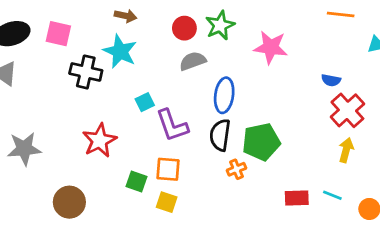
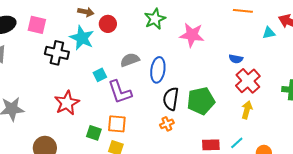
red circle: (184, 28) -> (108, 24), moved
gray semicircle: (193, 61) -> (130, 60), moved
black semicircle: (220, 135) -> (171, 99), moved
green pentagon: (261, 142) -> (201, 101), moved
cyan line: (332, 195) -> (237, 143), turned -64

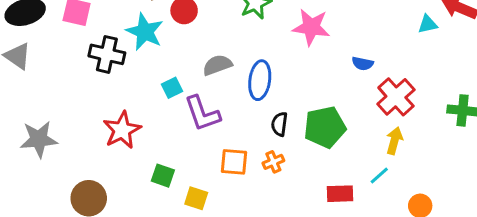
blue semicircle: (236, 59) -> (363, 64), moved
black semicircle: (171, 99) -> (279, 124), size x0.7
orange square: (117, 124) -> (234, 162), moved
cyan line: (237, 143) -> (379, 176), moved

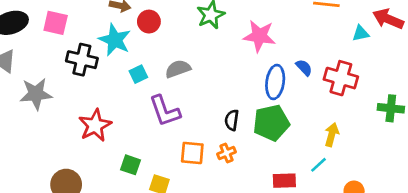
blue semicircle: (363, 64) -> (304, 68), turned -144
blue ellipse: (260, 80) -> (275, 82), moved
cyan square: (172, 88) -> (138, 74), moved
red cross: (396, 97) -> (341, 78), moved, turned -32
gray star: (39, 139) -> (36, 94), moved

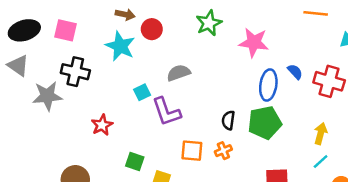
black cross: (82, 60) -> (75, 72), moved
cyan square: (138, 74) -> (142, 92), moved
red star: (95, 125) -> (102, 125), size x0.7
cyan line: (319, 165) -> (321, 161), moved

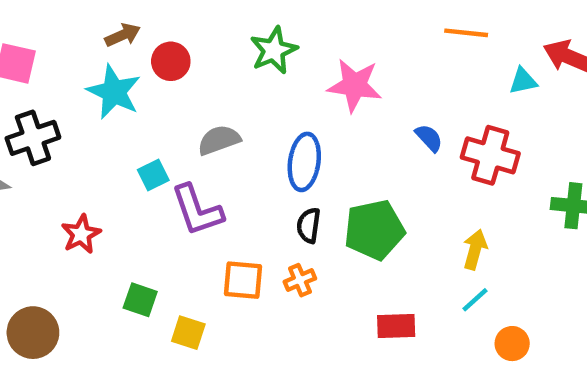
brown arrow: (125, 15) -> (123, 35), turned -36
black cross: (75, 72) -> (33, 138), turned -32
blue ellipse: (268, 85) -> (304, 162), moved

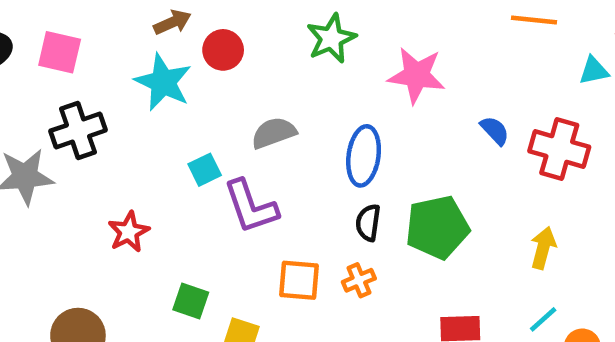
cyan line: (475, 300) -> (543, 319), moved

